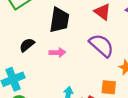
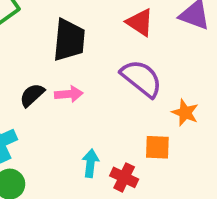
black semicircle: (27, 45) -> (32, 95), moved

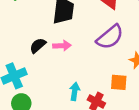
purple semicircle: (141, 78) -> (110, 37), turned 100

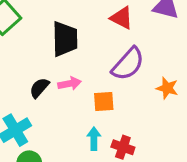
orange square: (119, 82) -> (104, 102), moved

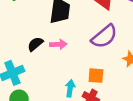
orange square: (104, 102) -> (96, 76), moved

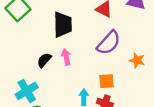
pink arrow: (58, 44) -> (66, 57), turned -91

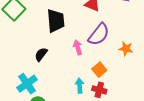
pink arrow: (66, 57) -> (78, 47), moved
orange square: (107, 81) -> (99, 70), turned -32

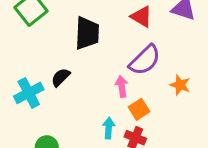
pink arrow: (78, 47) -> (122, 86), moved
cyan cross: (27, 84) -> (29, 93), moved

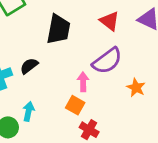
orange square: (139, 109) -> (75, 105), moved, turned -36
cyan arrow: (109, 128) -> (29, 111), moved

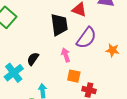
black trapezoid: (59, 29) -> (59, 25), moved
pink arrow: (83, 82) -> (66, 55), moved

